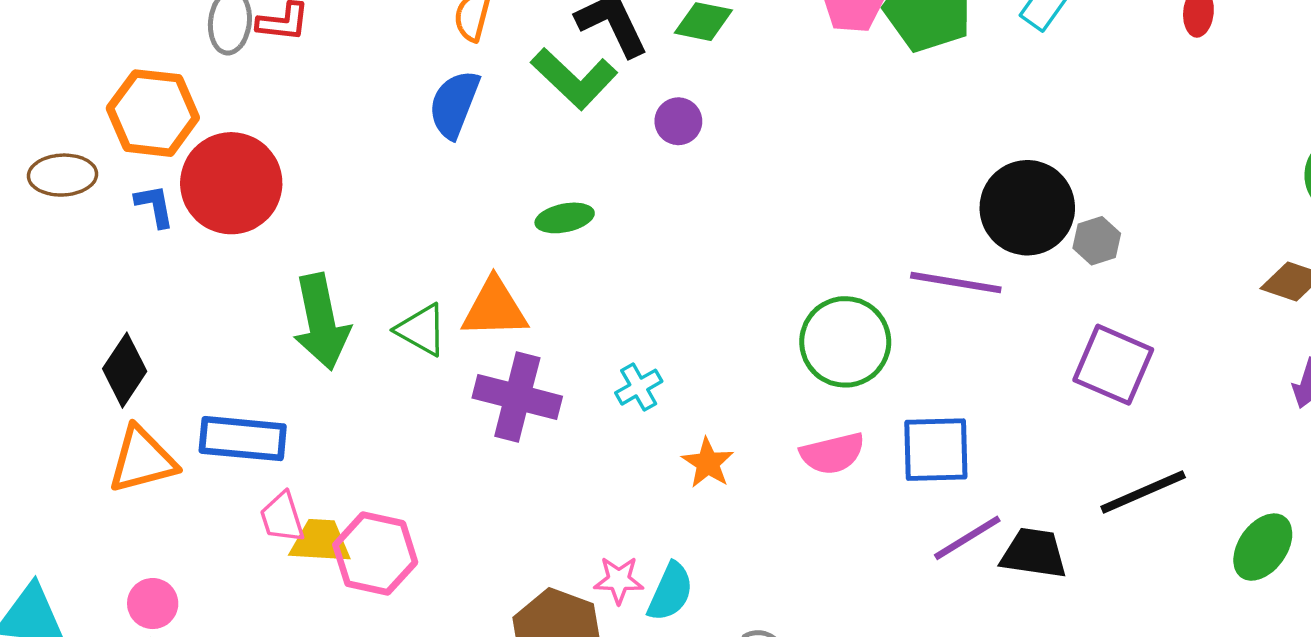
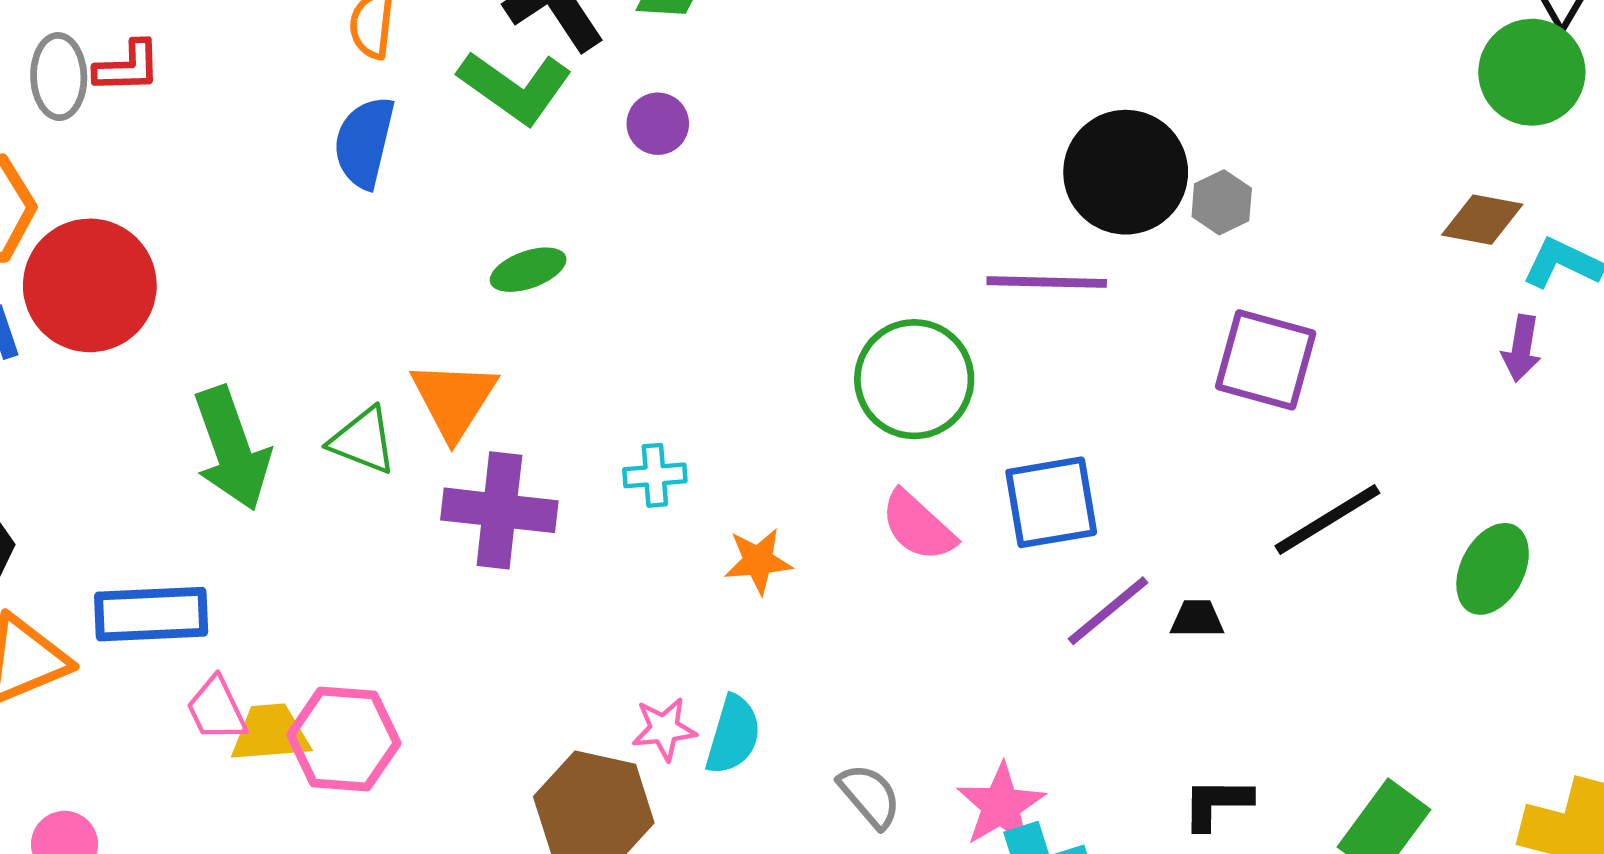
orange triangle: (495, 308) -> (454, 400), turned -48
cyan cross: (639, 387) -> (655, 475), turned 33
pink semicircle: (832, 453) -> (918, 526), turned 64
orange star: (708, 463) -> (758, 561), turned -30
black trapezoid: (1034, 553) -> (1197, 619), size x0.6

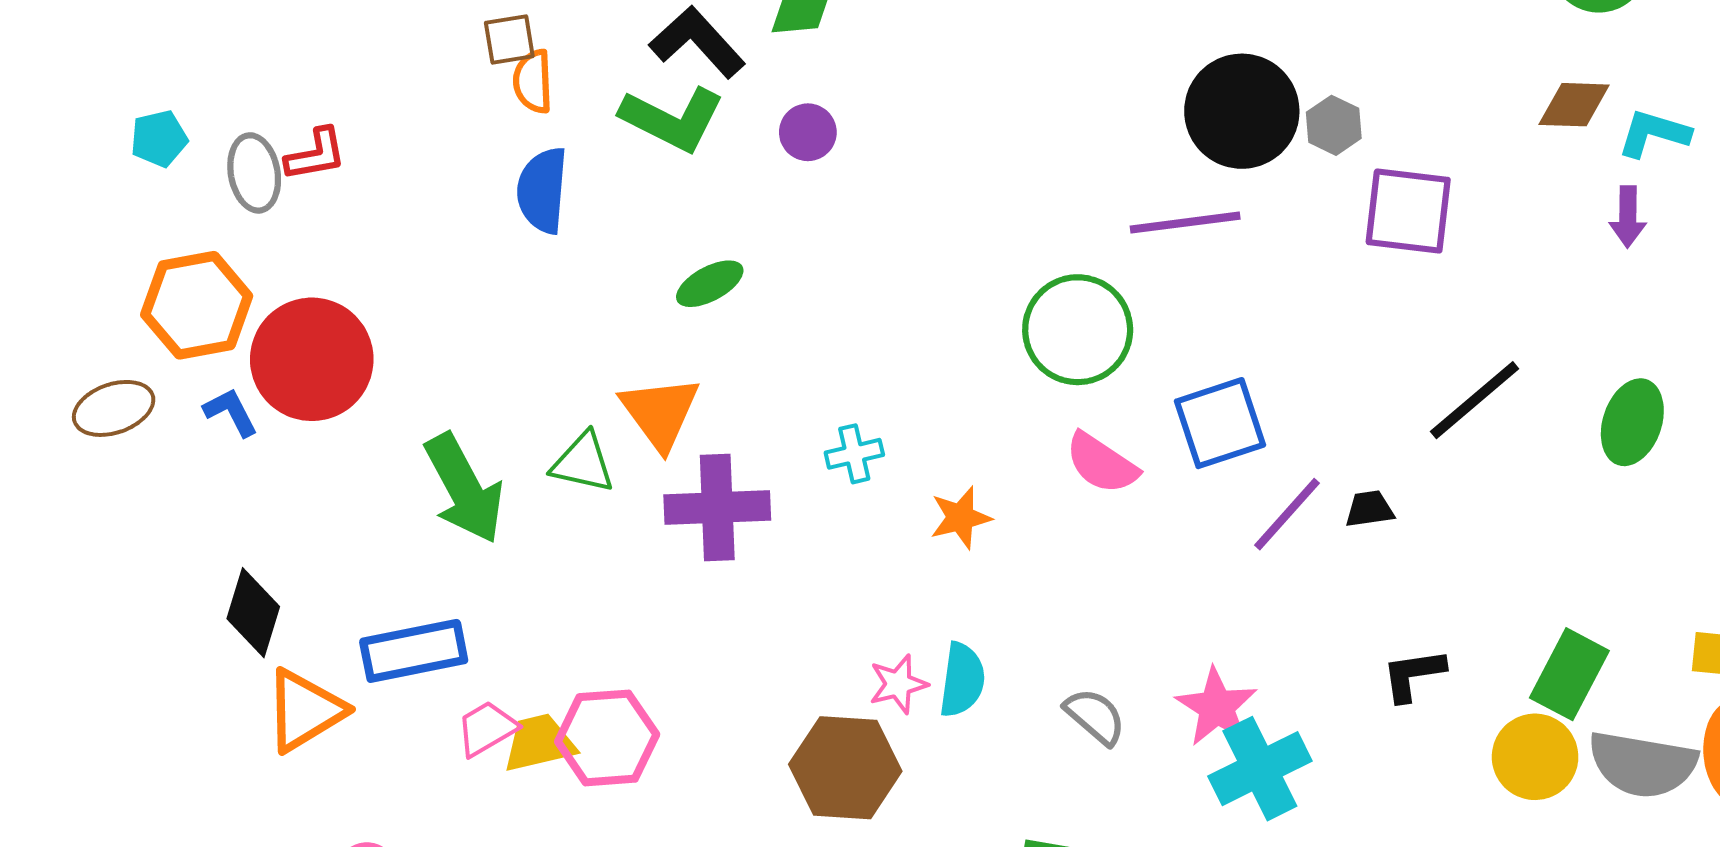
purple square: (1266, 360) -> (1408, 211), moved
pink trapezoid: (217, 709) -> (487, 729), turned 94

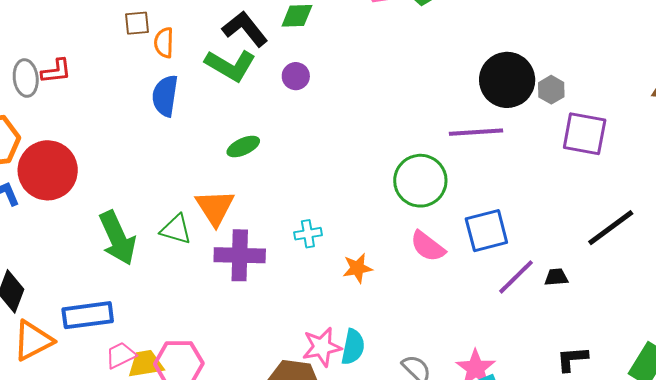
brown square: (509, 39) -> (137, 23), moved
pink star: (898, 684) -> (322, 347), size x1.4

